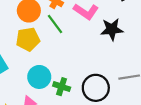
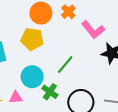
green line: (55, 24) -> (65, 65), moved, turned 60

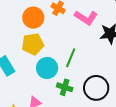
cyan circle: (32, 77) -> (47, 68), moved

